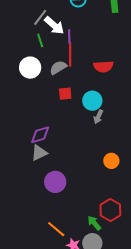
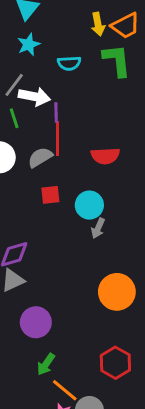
white arrow: (54, 25) -> (34, 97), turned -30
orange circle: (111, 161) -> (117, 292), size x1.6
green arrow: (94, 223) -> (46, 364), moved, turned -105
orange line: (56, 229) -> (65, 390), moved

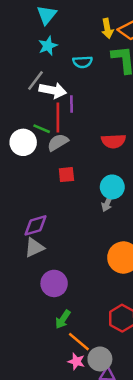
green line: (14, 118) -> (42, 129), moved, turned -49
red line: (58, 139) -> (58, 118), moved
cyan circle: (89, 205) -> (112, 187), moved

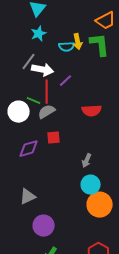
yellow arrow: (107, 28) -> (78, 42), moved
purple line: (71, 104) -> (66, 81), moved, turned 48
cyan circle: (112, 187) -> (91, 185), moved
purple diamond: (36, 225) -> (29, 149), moved

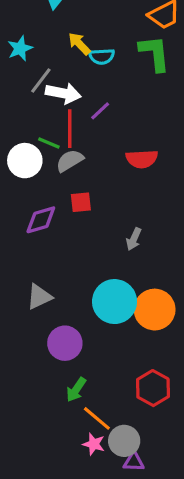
cyan star: (39, 34) -> (20, 48), moved
yellow arrow: (78, 42) -> (79, 44), moved, turned 147
cyan circle: (91, 185) -> (115, 302), moved, size x1.4

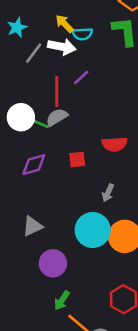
white arrow: (63, 93) -> (62, 47), moved
green line: (49, 143) -> (40, 124), moved
red semicircle: (142, 159) -> (114, 144), moved
red square: (81, 202) -> (77, 160), moved
gray arrow: (134, 239) -> (108, 193), moved

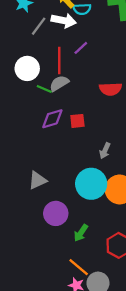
white circle: (21, 117) -> (27, 68), moved
red semicircle: (114, 144) -> (111, 89), moved
purple diamond: (34, 165) -> (52, 119), moved
green arrow: (62, 300) -> (81, 233), moved

